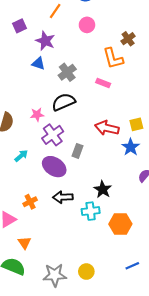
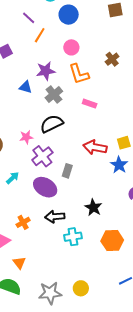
purple star: (45, 41) -> (46, 71), moved, turned -30
orange L-shape: (113, 58) -> (79, 74), moved
cyan cross: (91, 211) -> (73, 237), moved

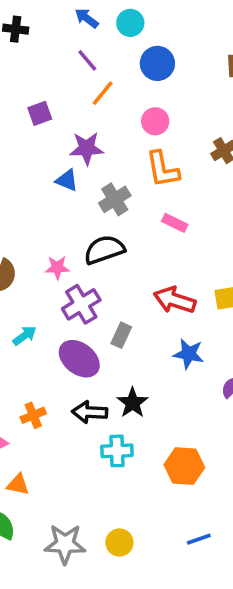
purple star: (46, 71) -> (87, 148), moved
blue star: (119, 165) -> (189, 354), moved, turned -30
black star: (93, 207) -> (133, 403), moved
orange triangle: (19, 263) -> (18, 485), turned -48

